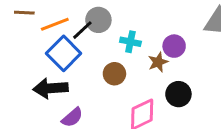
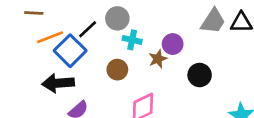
gray circle: (98, 20) -> (117, 18), moved
orange line: (55, 24) -> (50, 37), moved
black circle: (178, 94) -> (200, 75), moved

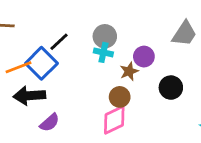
gray circle: (117, 18) -> (105, 36), moved
orange line: (50, 37) -> (19, 67), moved
brown circle: (117, 70) -> (120, 97), moved

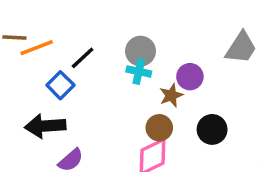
blue square: (41, 63) -> (60, 85), size x0.7
orange line: (19, 67) -> (37, 48), moved
black circle: (171, 88) -> (212, 129), moved

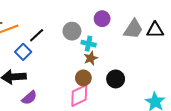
cyan cross: (139, 72) -> (89, 44), moved
purple circle: (190, 77) -> (102, 19), moved

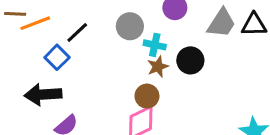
black circle: (116, 79) -> (190, 60), moved

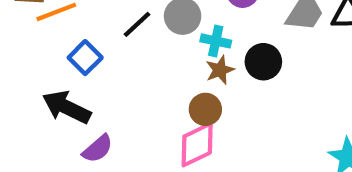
black line: (77, 32) -> (137, 24), moved
black arrow: (43, 95) -> (67, 107), turned 30

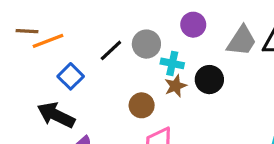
brown circle: (205, 109) -> (142, 105), moved

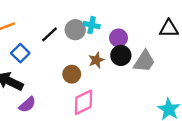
purple circle: (193, 25) -> (119, 38), moved
gray trapezoid: (242, 41) -> (144, 61), moved
cyan cross: (172, 63) -> (92, 25), moved

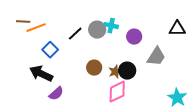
black circle: (121, 55) -> (127, 71), moved
brown star: (96, 60) -> (115, 72), moved
pink diamond: (83, 102) -> (117, 92), moved

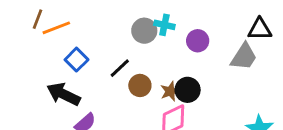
brown line: (23, 22) -> (38, 19), turned -72
black line: (75, 34) -> (120, 68), moved
gray trapezoid: (156, 57) -> (244, 57), moved

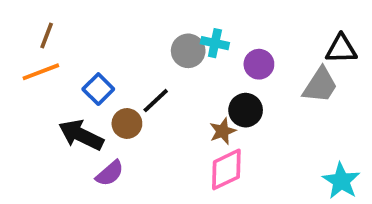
orange line: (56, 28) -> (41, 72), moved
brown circle: (140, 85) -> (127, 124), moved
black circle: (188, 90) -> (246, 110), moved

